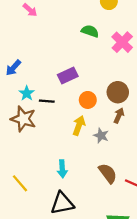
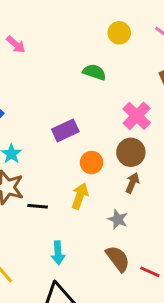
pink cross: (122, 42) -> (137, 116), moved
black line: (47, 101) -> (38, 206), moved
gray star: (101, 136) -> (118, 219), moved

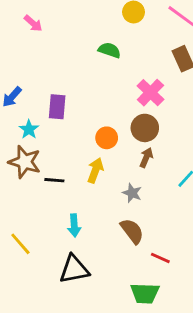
purple rectangle: (65, 130) -> (57, 107), moved, turned -60
red line: (150, 272) -> (160, 258), moved

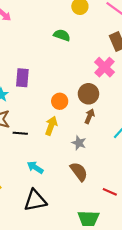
pink cross: (150, 93) -> (104, 67), moved
cyan arrow: (74, 225) -> (35, 167), turned 126
red line: (160, 258) -> (110, 192), moved

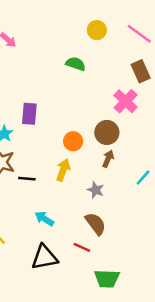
red line: (110, 192) -> (82, 247), moved

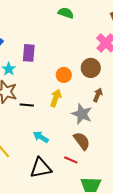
brown arrow: (108, 159) -> (98, 95), moved
gray star: (96, 190) -> (82, 114), size x1.5

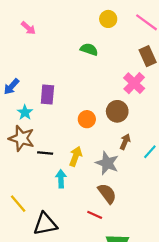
yellow arrow: (56, 98) -> (76, 156), moved
cyan arrow: (41, 137) -> (61, 179), moved, turned 56
black triangle: (41, 168) -> (45, 224), moved

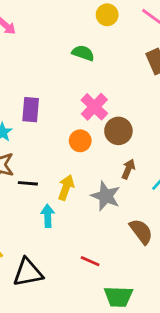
pink cross: (134, 83) -> (94, 107), moved
brown semicircle: (107, 193) -> (141, 231), moved

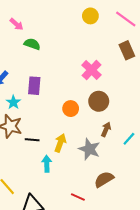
green semicircle: (83, 53) -> (32, 44), moved
pink cross: (94, 107) -> (91, 70), moved
brown semicircle: (141, 231) -> (104, 179), moved, turned -84

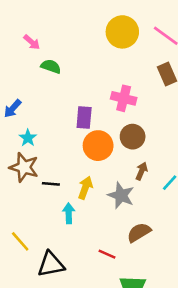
yellow circle: (90, 16) -> (122, 32), size x1.6
pink cross: (91, 70) -> (124, 98), turned -30
purple rectangle: (34, 86) -> (84, 117), moved
orange circle: (71, 109) -> (98, 146), size x1.5

